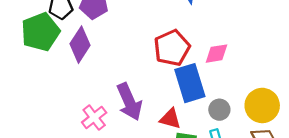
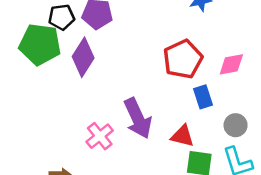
green pentagon: (40, 32) -> (40, 44), turned 30
blue rectangle: (190, 83) -> (203, 97), size x0.6

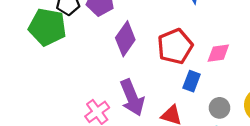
purple diamond: (83, 57) -> (125, 39), moved
blue rectangle: (203, 97) -> (192, 81), turned 36

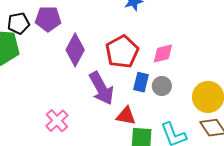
purple arrow: (132, 98) -> (101, 88), moved
gray circle: (220, 108) -> (162, 86), moved

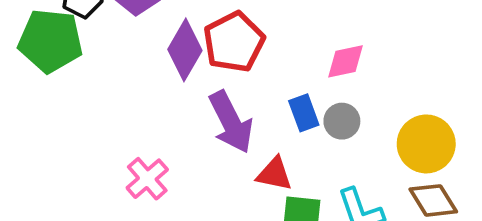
red pentagon: (122, 52) -> (234, 42), moved
blue rectangle: (141, 82) -> (304, 113), turned -36

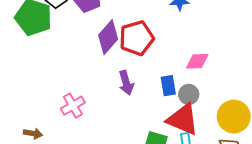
purple arrow: (231, 122) -> (126, 83), size x0.7
red triangle: (274, 174) -> (183, 119), moved, size x1.6

